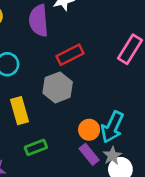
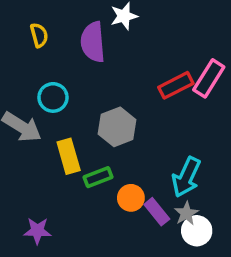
red rectangle: (70, 55) -> (176, 85), moved
orange circle: (89, 130) -> (131, 198), moved
green rectangle: (36, 147) -> (98, 177), moved

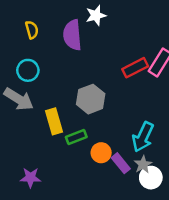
cyan circle: (53, 97) -> (28, 70), moved

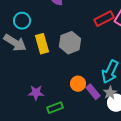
yellow rectangle: (54, 121) -> (42, 44), moved
green rectangle: (76, 137) -> (55, 108), moved
purple star: (30, 178) -> (36, 93), moved

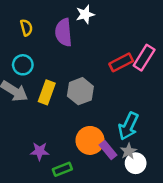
yellow rectangle: (42, 44) -> (47, 92), turned 36
orange circle: (78, 84) -> (90, 140), size x1.5

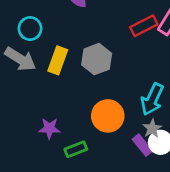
purple rectangle: (108, 150) -> (142, 145), moved

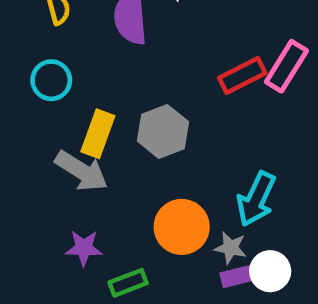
gray arrow: (20, 59) -> (81, 171), moved
gray star: (152, 128) -> (231, 248), moved, turned -30
purple rectangle: (142, 145) -> (240, 276), turned -65

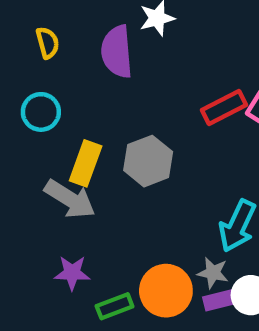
orange circle: (182, 227) -> (166, 291), moved

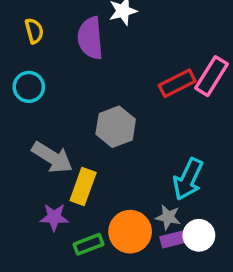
yellow rectangle: (86, 163) -> (83, 186), moved

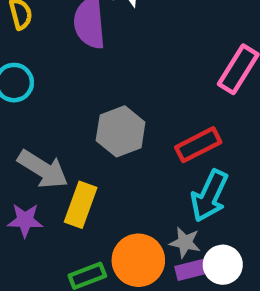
red rectangle: (177, 83) -> (198, 145), moved
purple star: (54, 217) -> (25, 220), moved

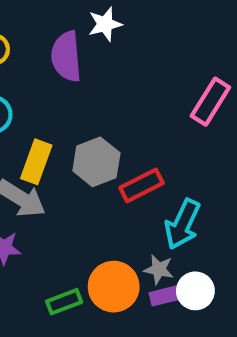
red rectangle: (198, 145) -> (142, 185), moved
yellow rectangle: (81, 205) -> (36, 162), moved

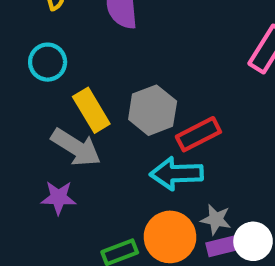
yellow rectangle: (36, 162) -> (91, 110), turned -51
cyan arrow: (182, 224) -> (177, 174), moved, turned 63

